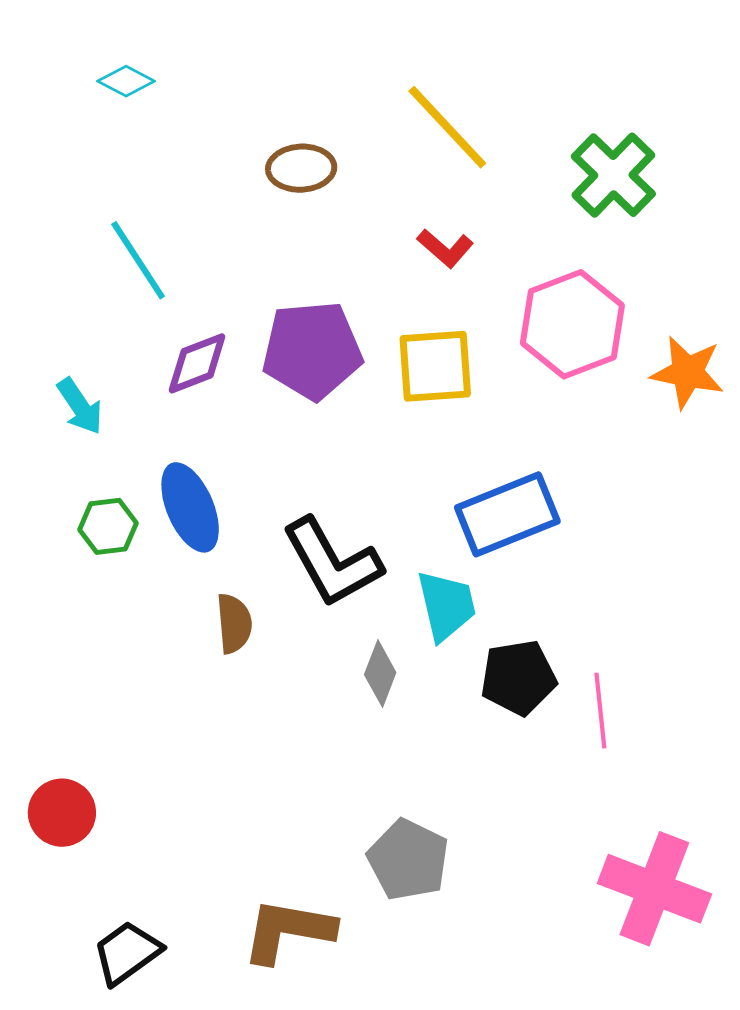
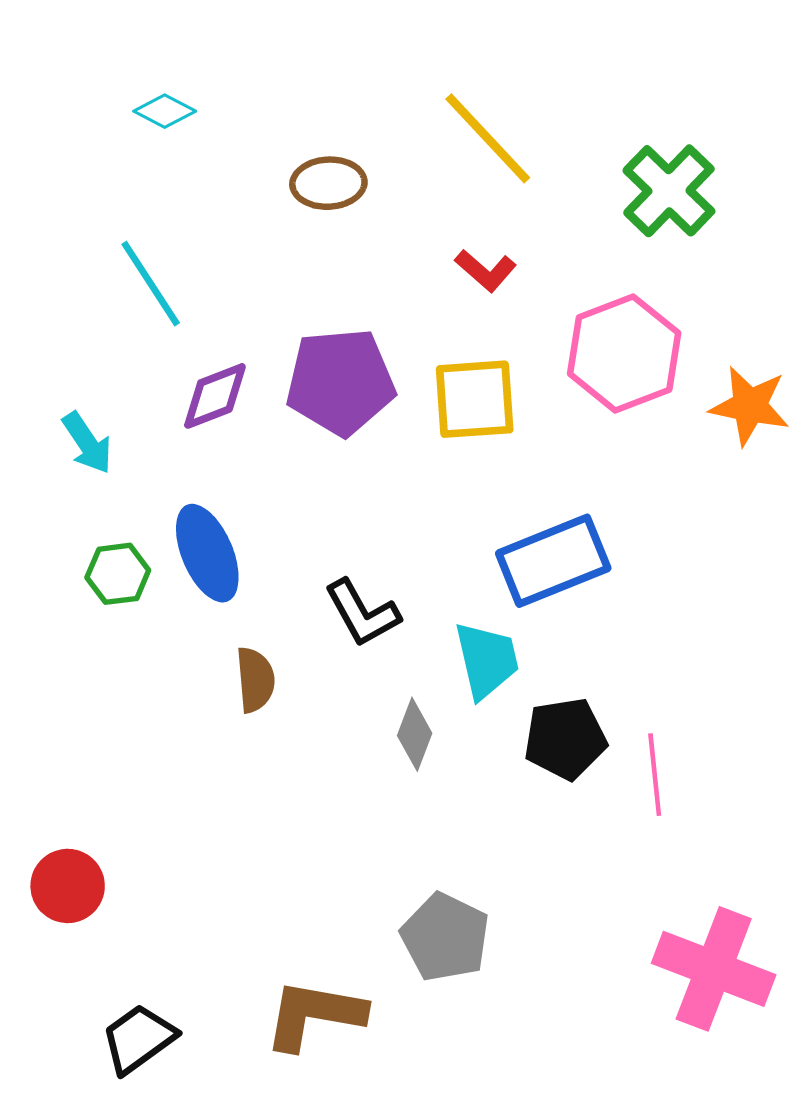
cyan diamond: (126, 81) -> (165, 111), moved
black L-shape: (332, 562) -> (362, 613), size x0.7

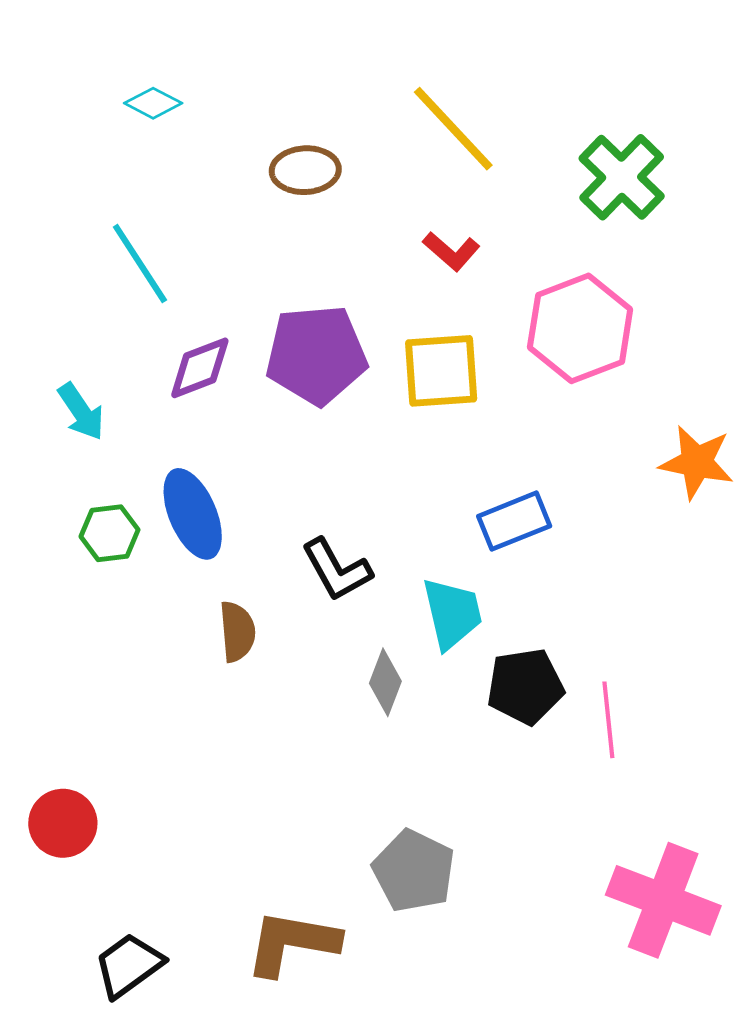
orange star: (750, 406) -> (697, 462), moved
blue rectangle: (553, 561) -> (514, 521), size x0.7

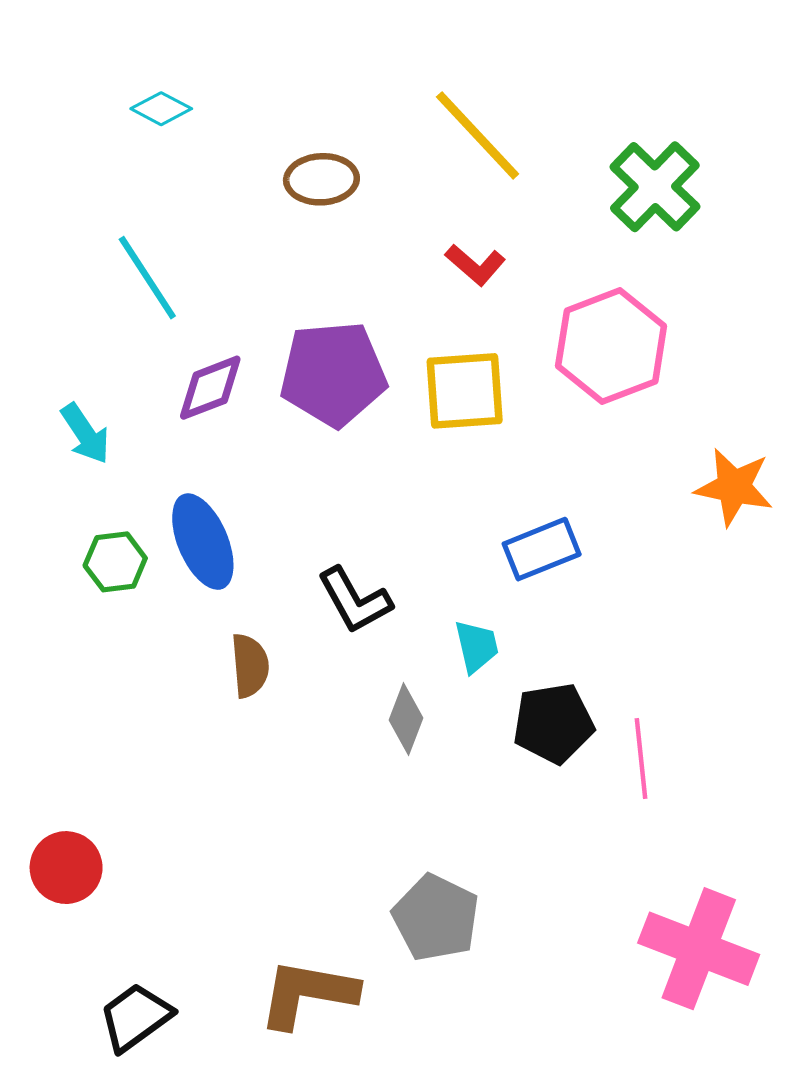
cyan trapezoid: (452, 613) -> (476, 646), size x0.7

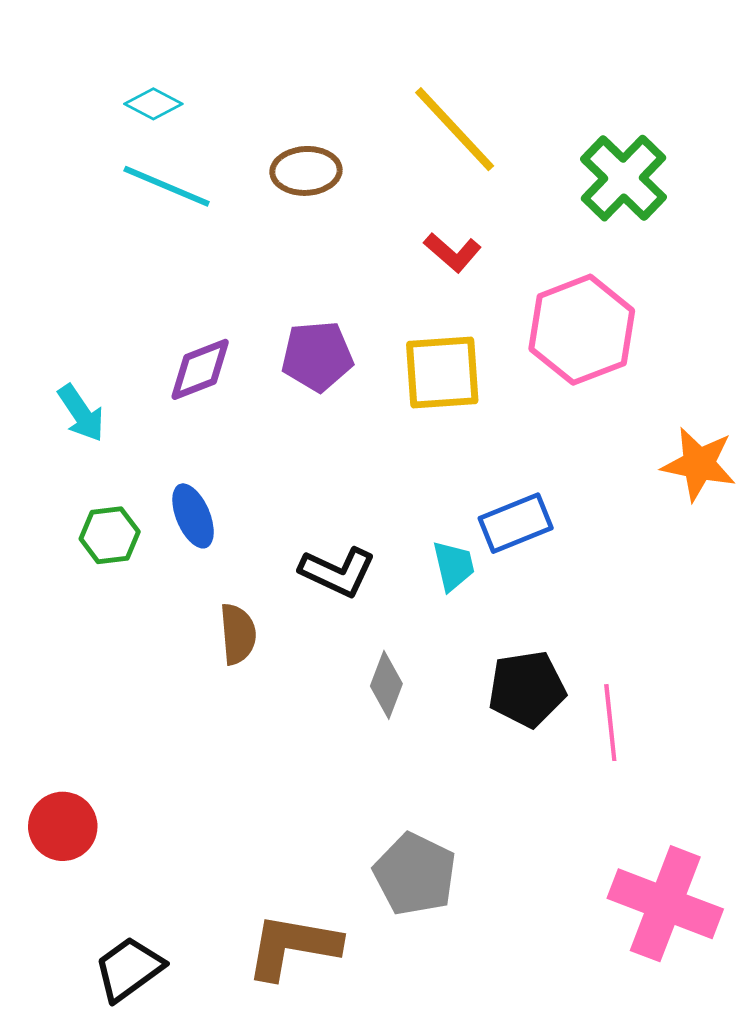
cyan line: (147, 278) -> (167, 186), moved, turned -34
purple pentagon: (333, 374) -> (317, 356), size x0.7
blue ellipse: (203, 542) -> (193, 516), size x0.7
black L-shape: (355, 600) -> (338, 572), turned -36
cyan trapezoid: (476, 646) -> (454, 566), moved

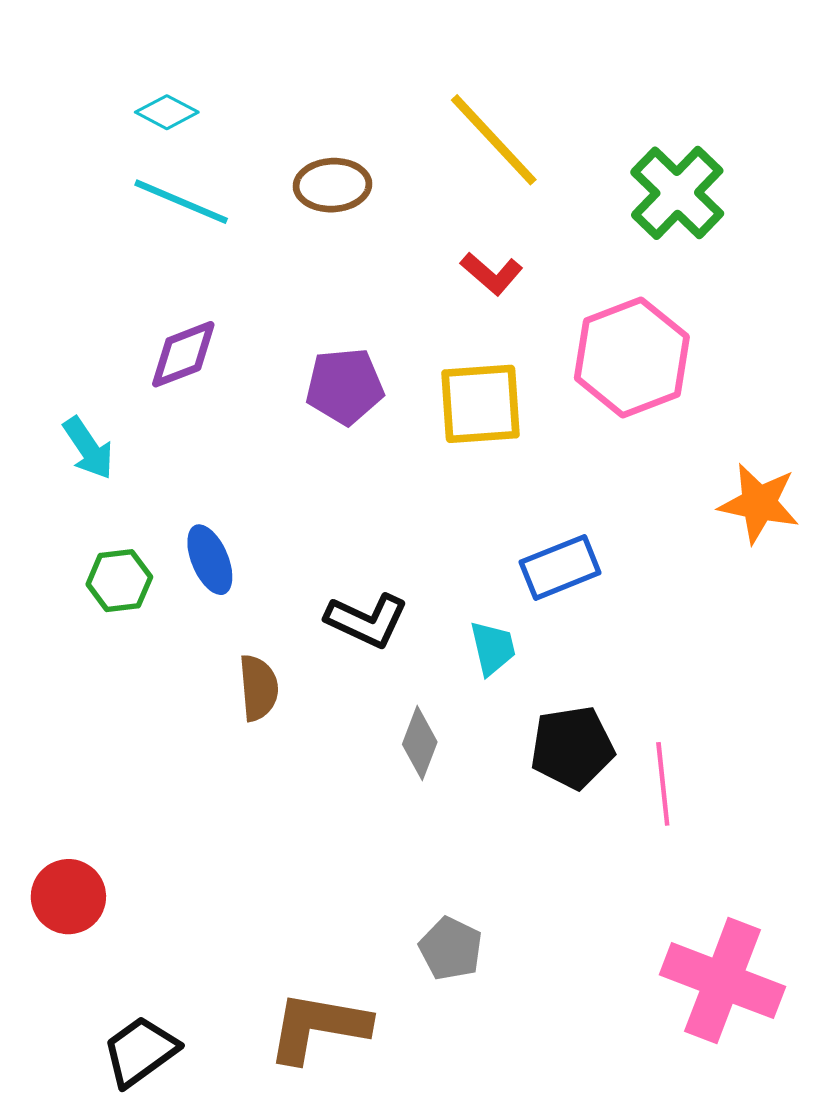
purple diamond: (200, 369) -> (183, 354), moved
cyan trapezoid: (454, 566) -> (493, 648), moved
gray pentagon: (415, 874) -> (451, 949), size x0.7

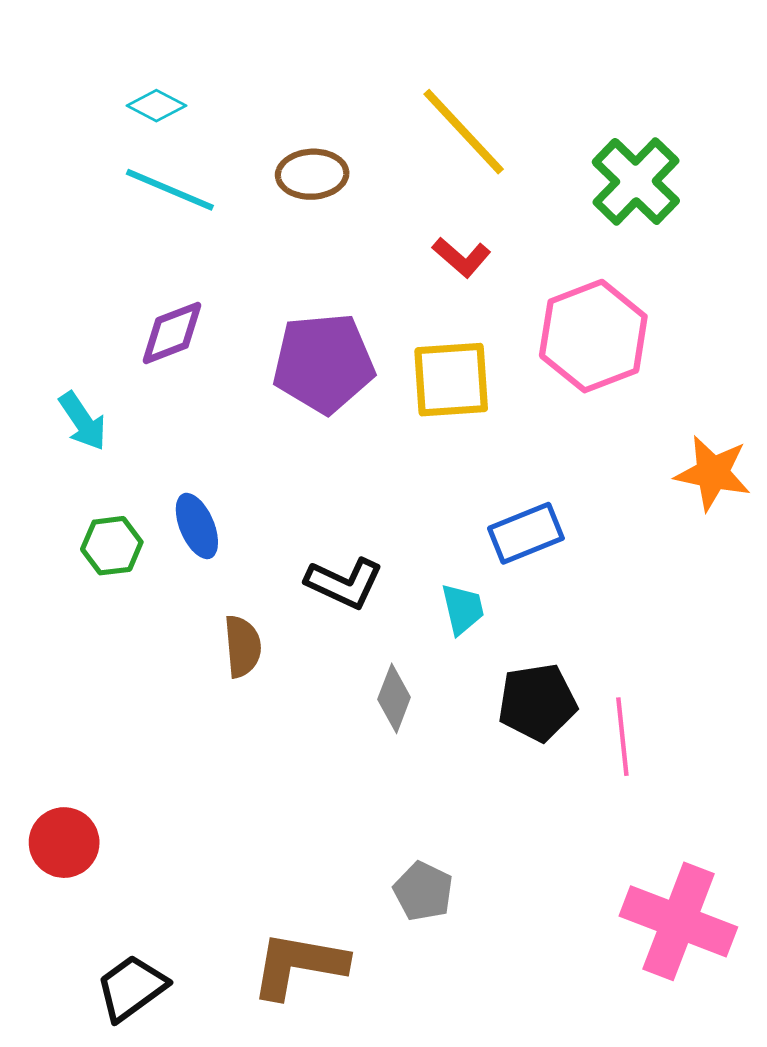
purple pentagon: (345, 386) -> (324, 363), size x1.4

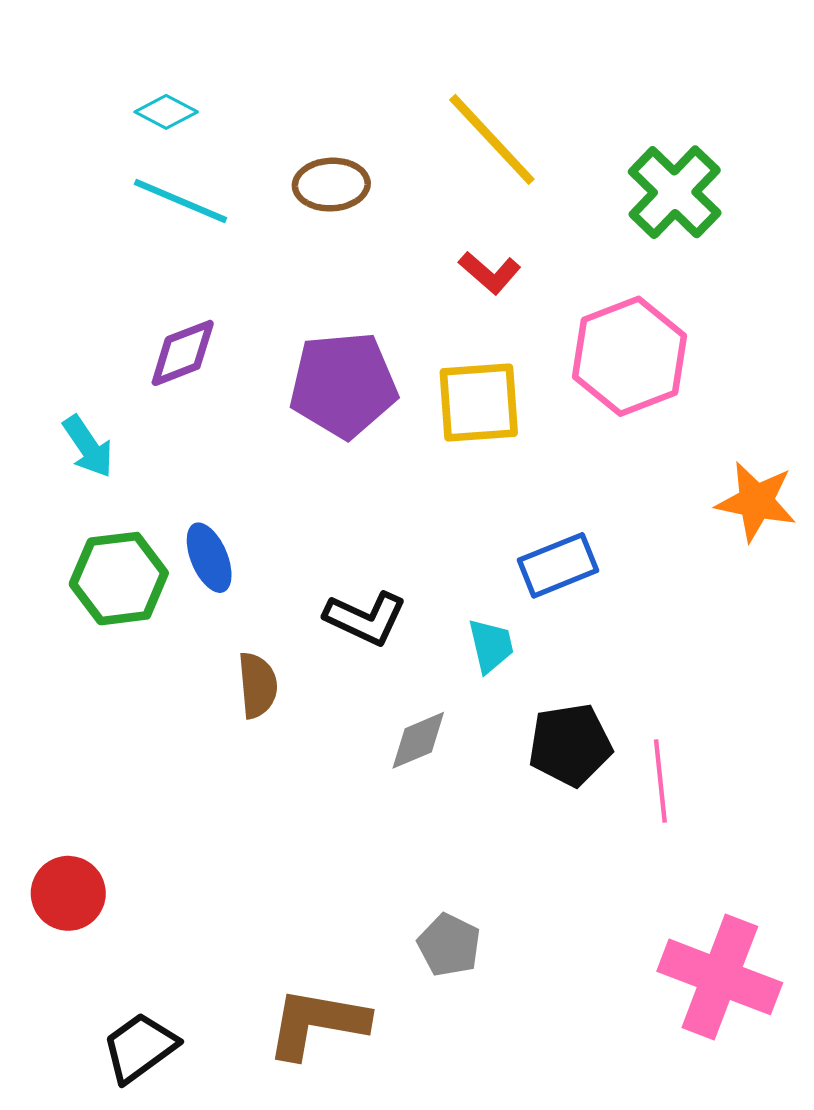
green hexagon: (112, 546) -> (119, 579), size x1.5
gray diamond: (394, 698) -> (418, 740), turned 46

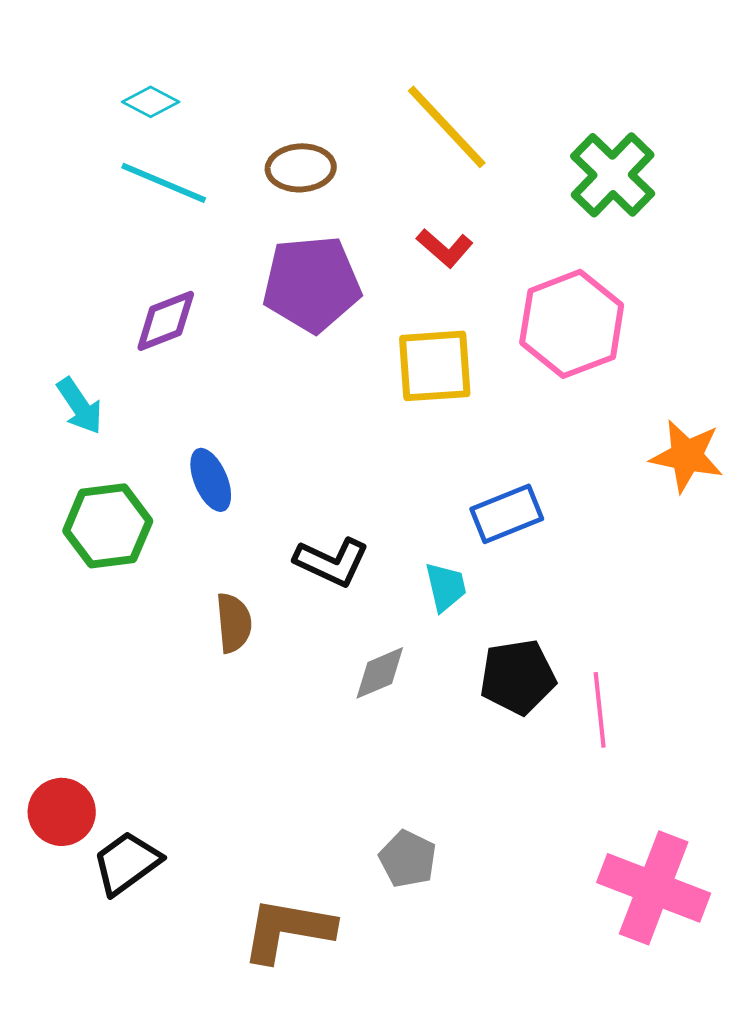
purple pentagon: (343, 385) -> (312, 284), moved
blue ellipse: (209, 558) -> (211, 480), moved
black trapezoid: (140, 1047) -> (127, 863), moved

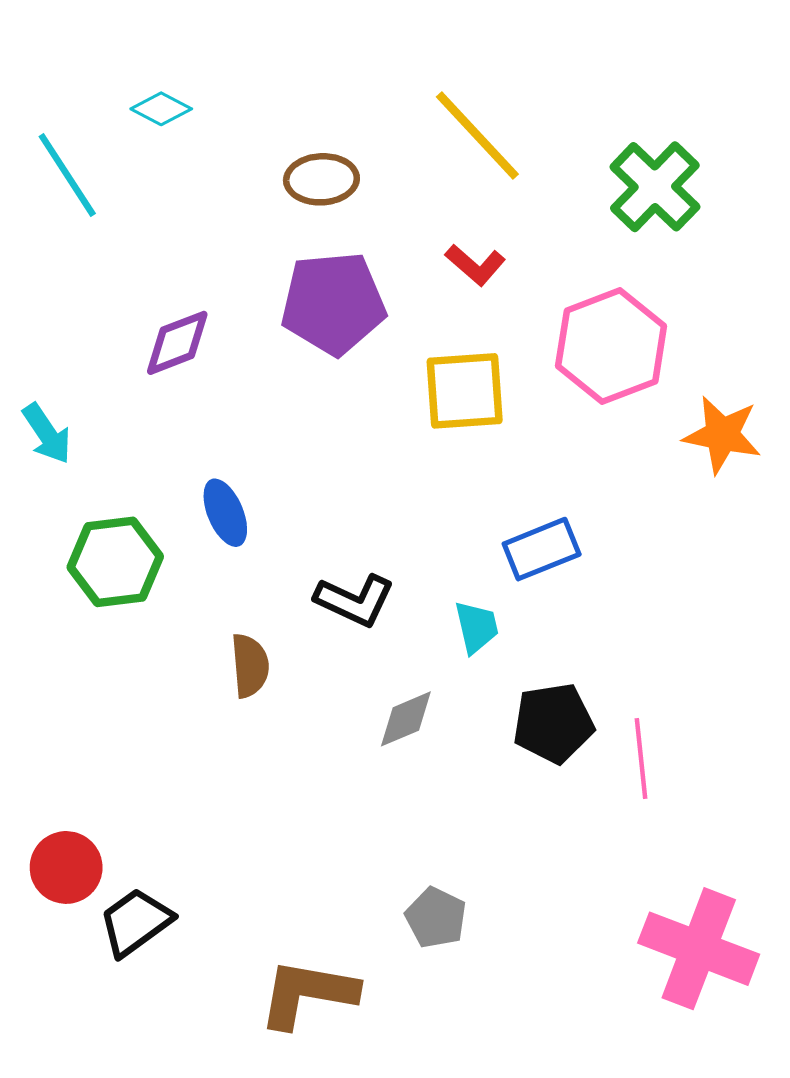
cyan line: (164, 183) -> (67, 175), moved, turned 34
cyan arrow: (80, 406) -> (47, 434), moved
orange star: (687, 456) -> (722, 435), moved

